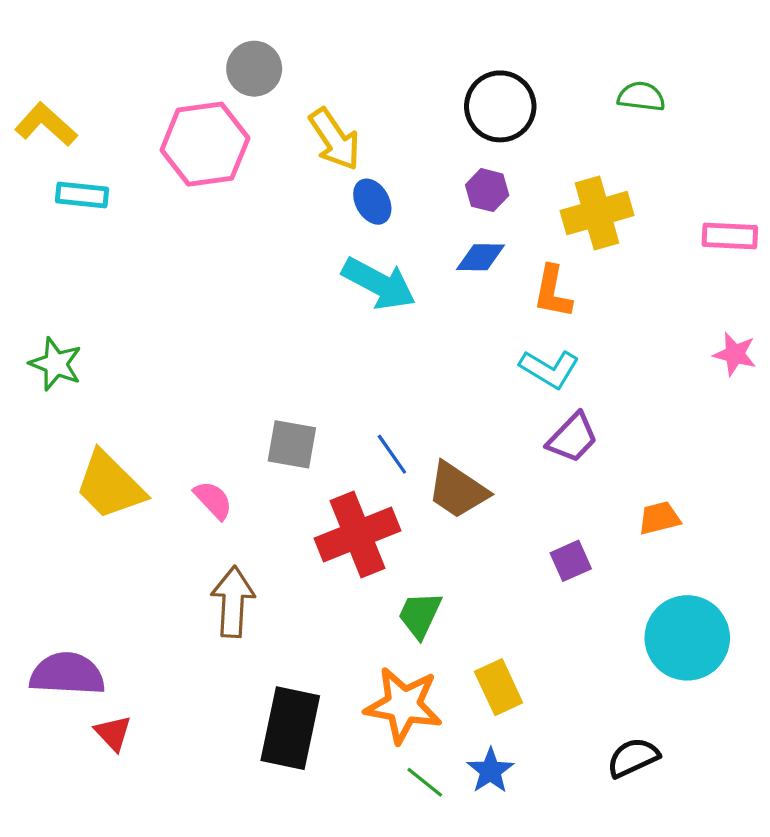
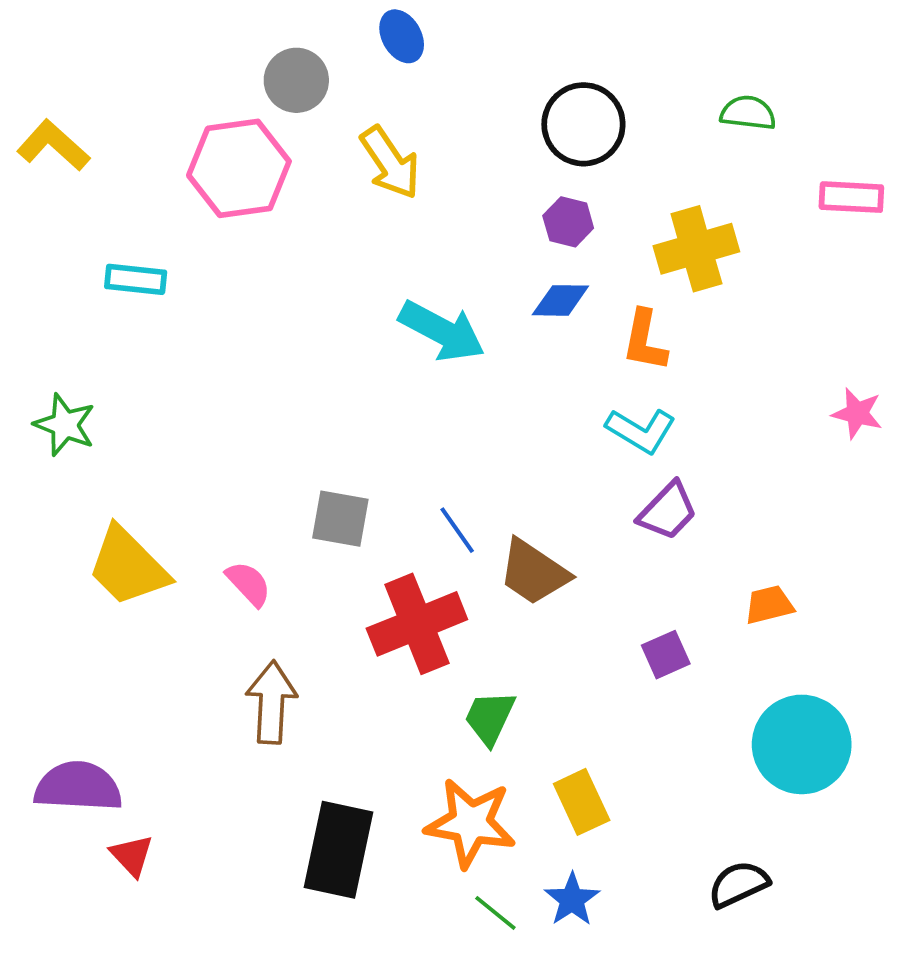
cyan rectangle: (82, 195) -> (136, 279), moved
blue ellipse: (372, 202) -> (402, 36), moved
pink rectangle: (730, 236) -> (851, 197), moved

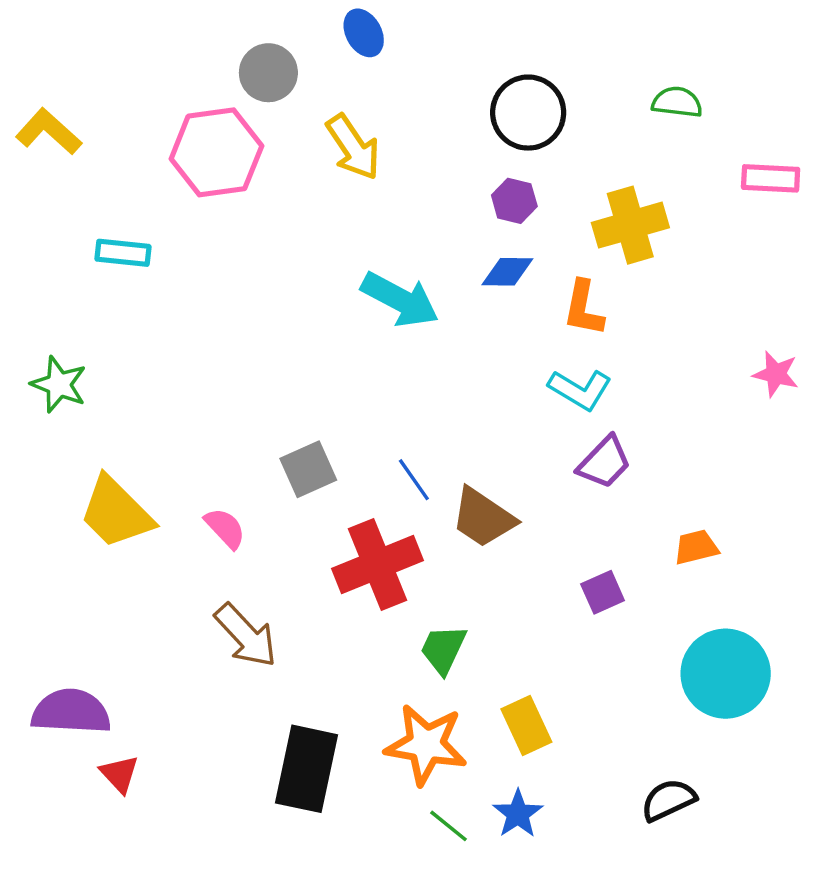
gray square: (340, 519) -> (308, 469), turned -34
brown arrow: (271, 702) -> (246, 635), turned 134

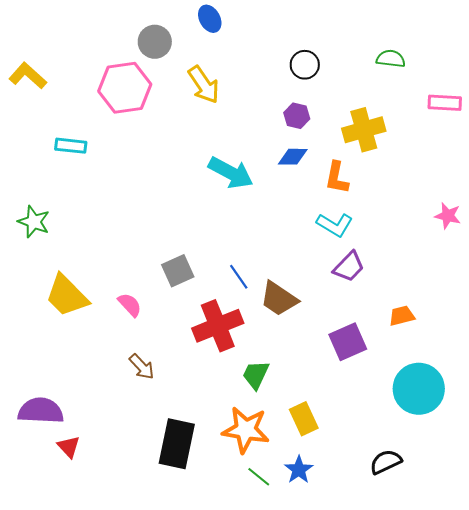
black circle: (528, 113) -> (305, 65), size x0.7
purple square: (603, 592) -> (348, 342), size x1.5
brown arrow: (246, 635) -> (142, 367), size x0.7

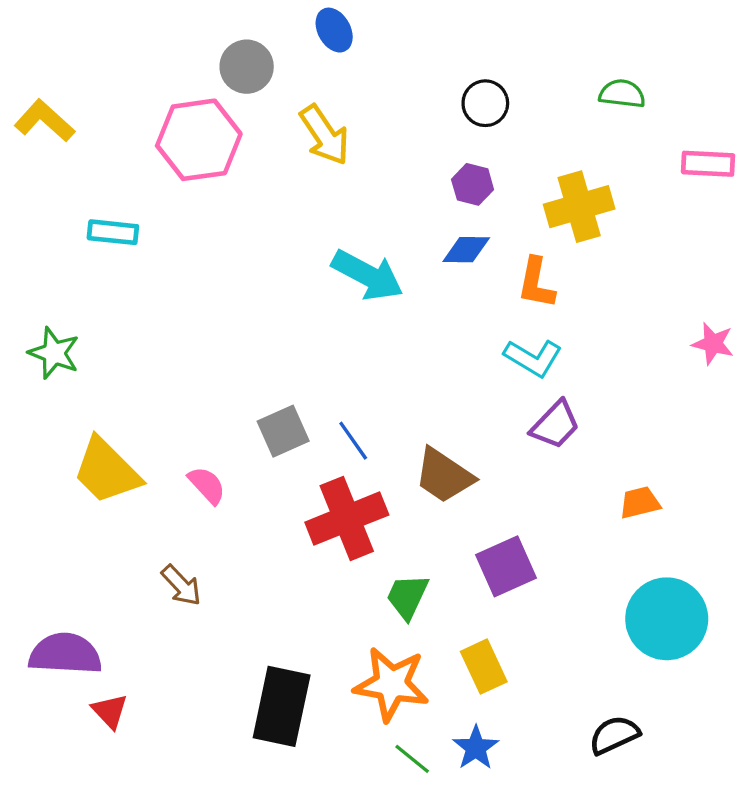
blue line: (239, 277) -> (353, 441), moved
purple square: (348, 342) -> (506, 566), moved
brown arrow: (142, 367) -> (181, 585), moved

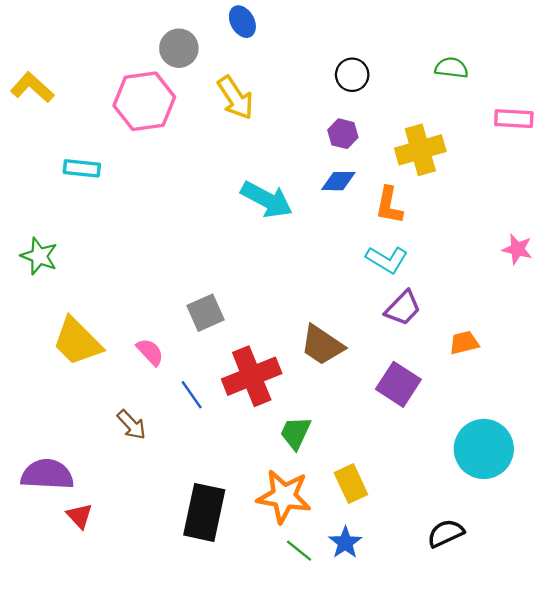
blue line: (353, 441) -> (192, 395), moved
orange trapezoid: (640, 503) -> (464, 343), moved
purple square: (506, 566) -> (398, 384), moved, turned -33

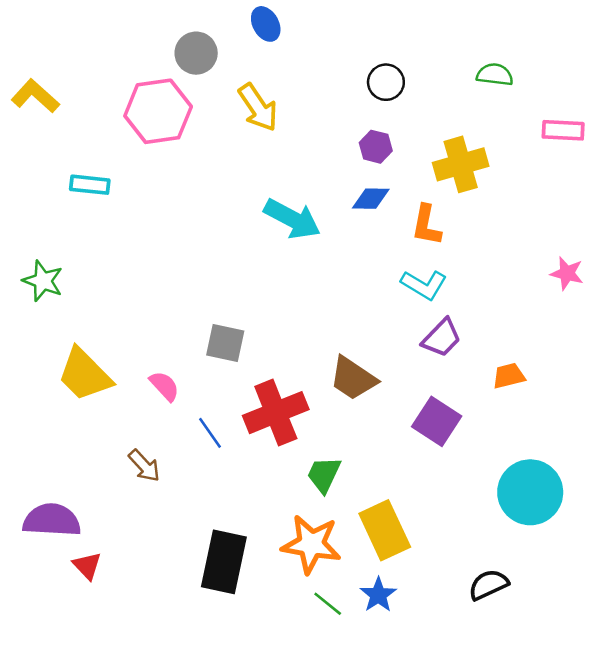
gray square: (205, 313) -> (225, 343), turned 36
yellow rectangle: (351, 484) -> (385, 530), size x1.4

